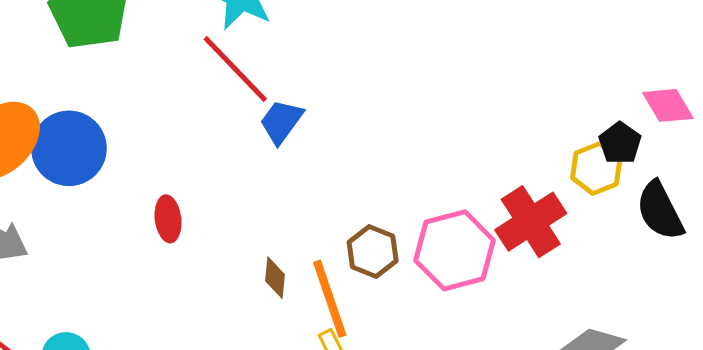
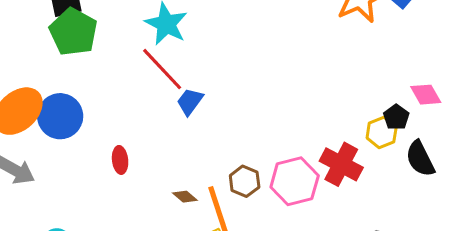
red cross: (531, 222) -> (341, 164), turned -30
brown diamond: (275, 278) -> (185, 197), turned -55

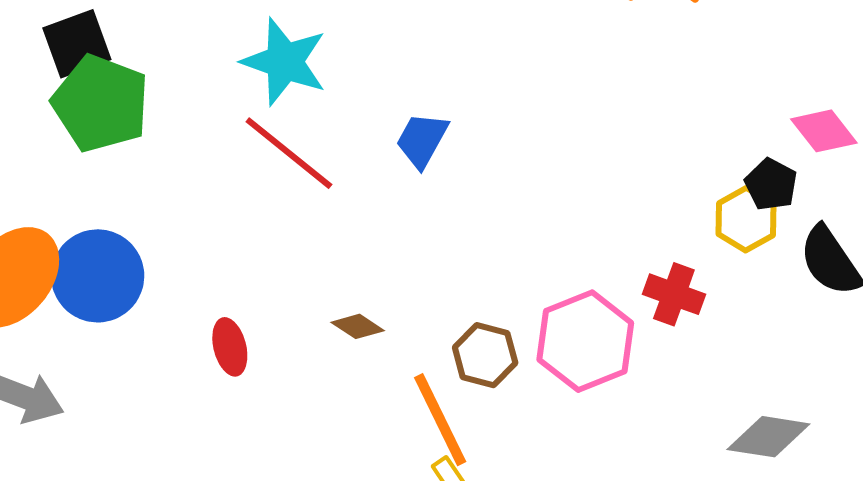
blue trapezoid: (190, 101) -> (422, 140), moved
red cross: (341, 164) -> (674, 294), size x0.7
brown diamond: (185, 197) -> (358, 326), moved

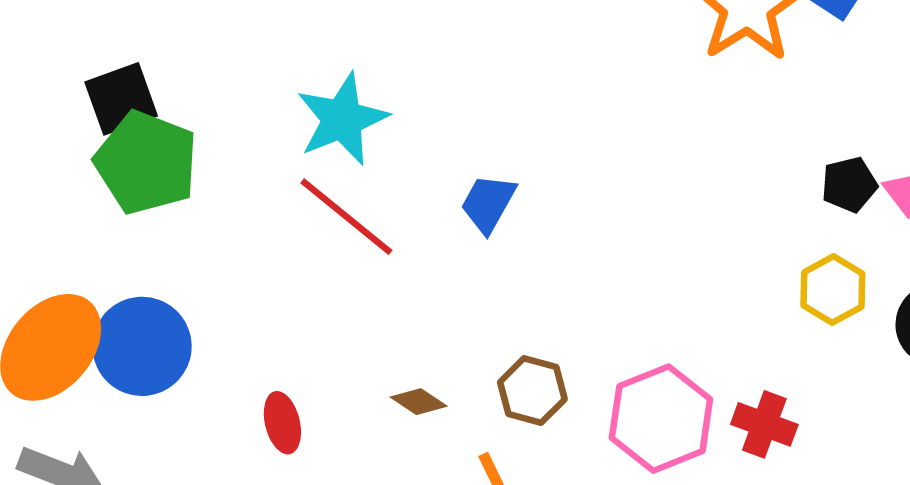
cyan star: (284, 62) -> (342, 119), turned 30
black pentagon: (771, 184) -> (849, 185), moved, turned 30
red cross: (674, 294) -> (764, 424), moved
brown hexagon: (485, 355) -> (532, 391), moved

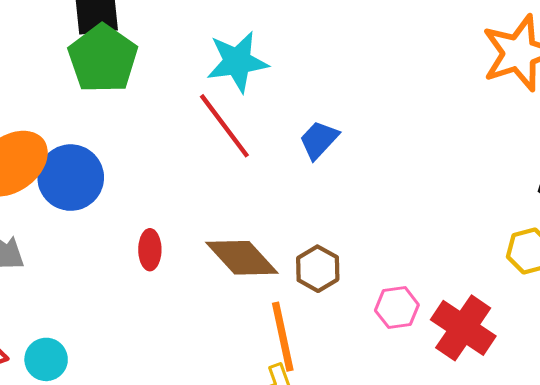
brown diamond: (419, 402) -> (242, 258), size x2.0
pink hexagon: (661, 419) -> (397, 308), size x0.6
red cross: (764, 424) -> (463, 328), size x1.5

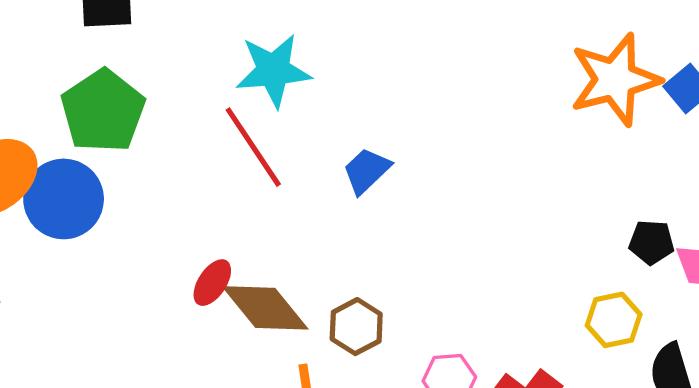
green pentagon: (103, 59) -> (103, 111), moved
red ellipse: (150, 250) -> (212, 283), moved, turned 30

